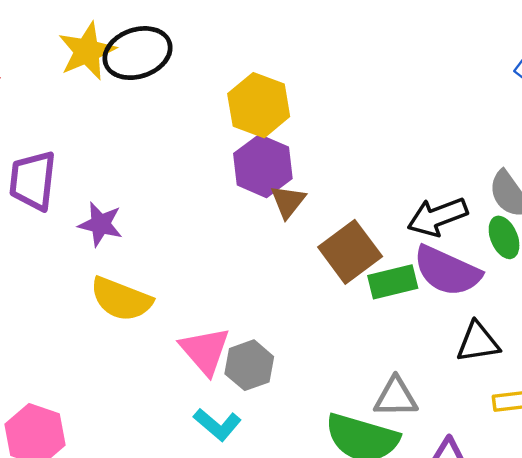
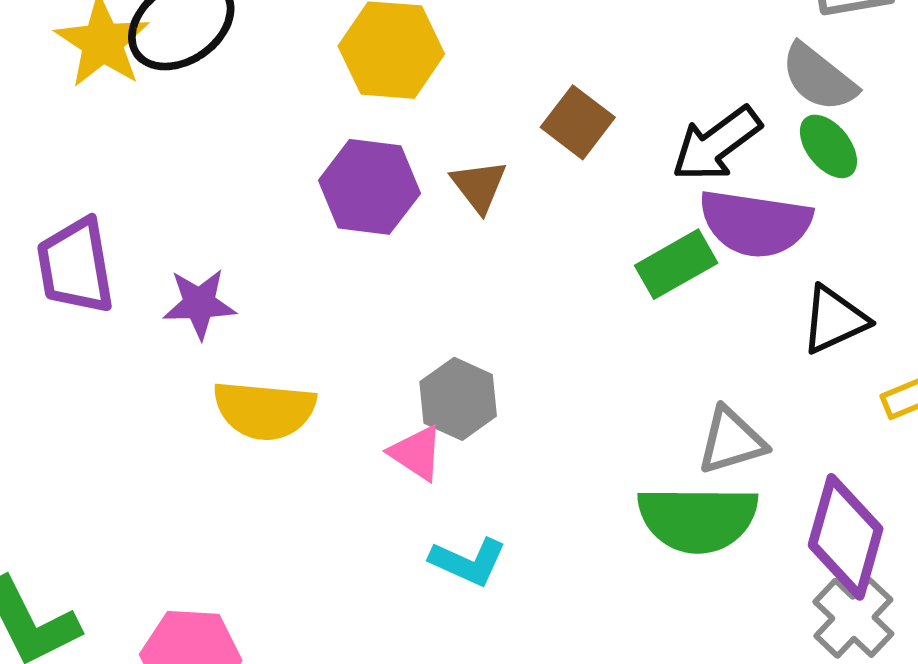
purple hexagon: (263, 166) -> (369, 187), moved
brown square: (350, 252) -> (578, 122), moved, size x0.7
pink triangle: (205, 351) -> (416, 453), size x0.7
gray hexagon: (249, 365) -> (458, 399), moved

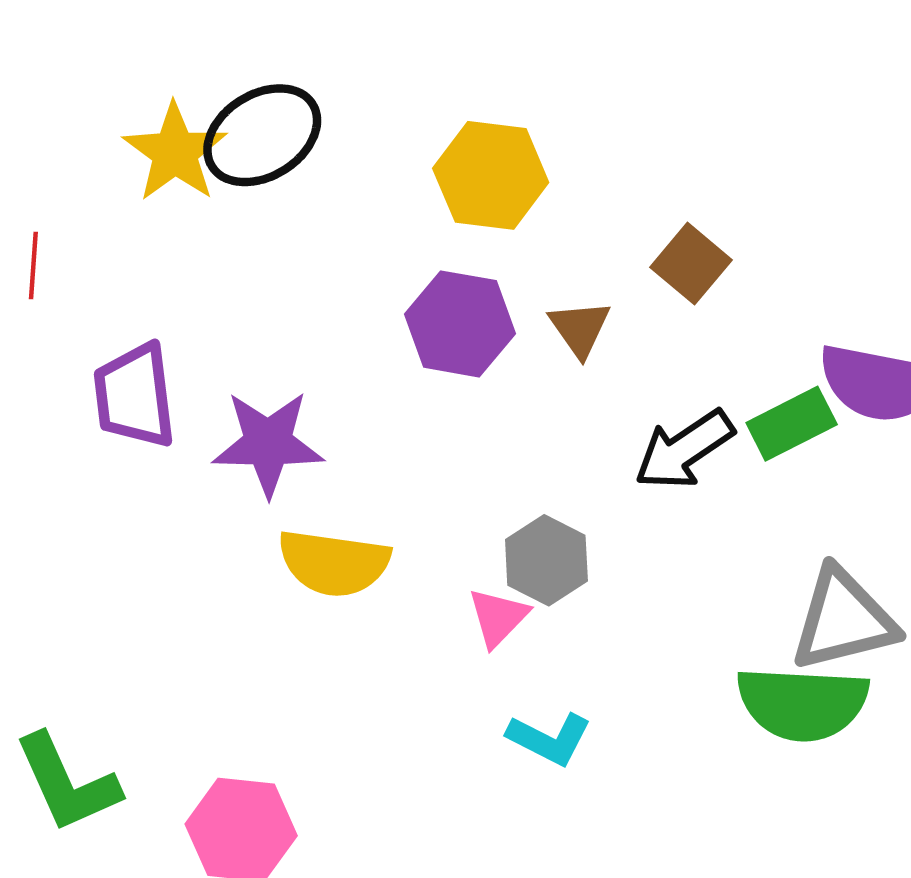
black arrow: (716, 144) -> (684, 450), moved
purple star: (199, 304) -> (268, 443), size x1.4
gray triangle: (731, 441) -> (843, 620), size x1.4
pink triangle: (416, 453) -> (498, 617), turned 38

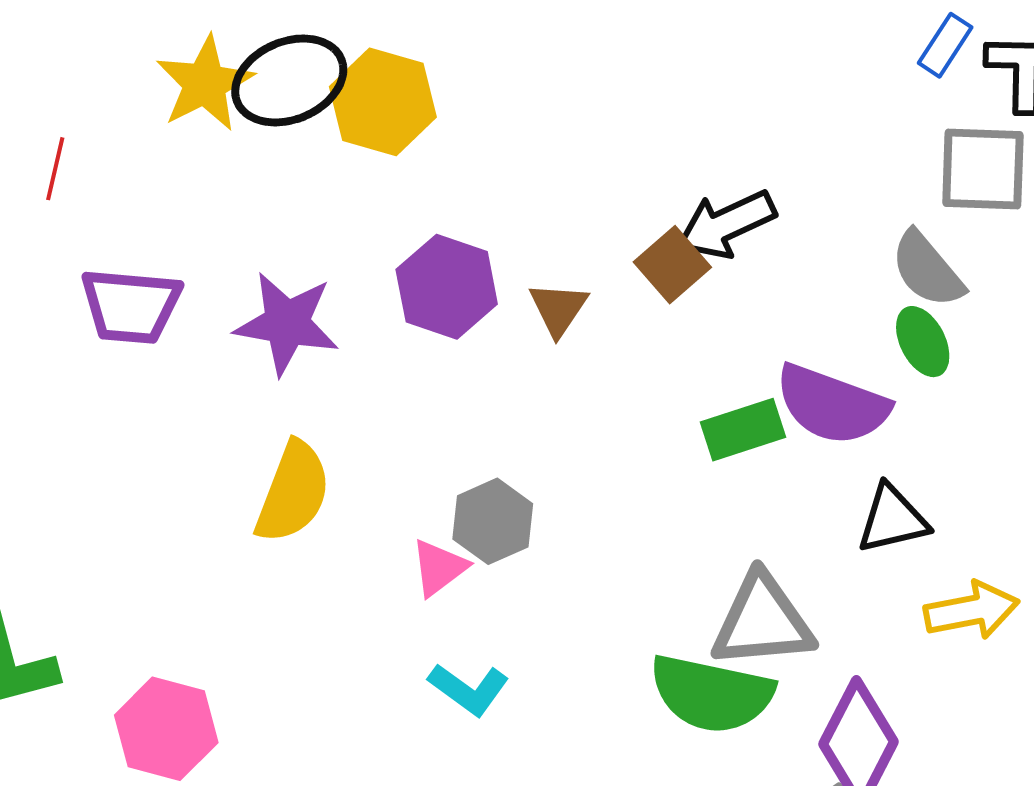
yellow hexagon: (491, 175) -> (383, 102), moved
purple trapezoid: (135, 396) -> (131, 306), turned -87
purple star: (268, 443) -> (287, 323), moved
black arrow: (684, 450) -> (726, 224), moved
yellow semicircle: (334, 563) -> (293, 492), turned -86

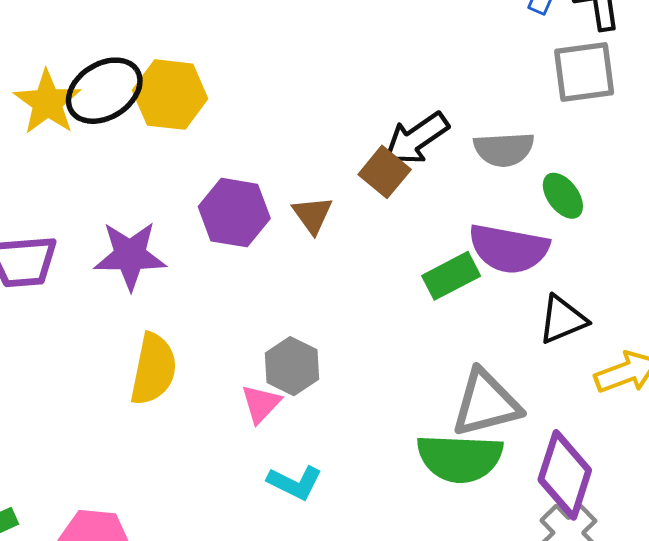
gray semicircle: (927, 269) -> (504, 149), moved, turned -44

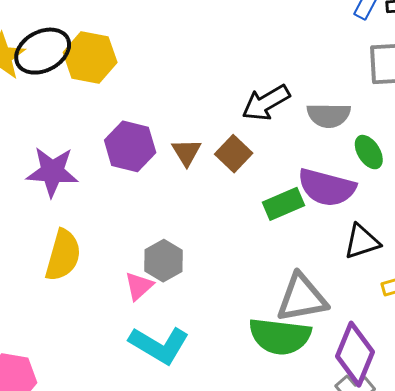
brown square: (385, 172) -> (234, 154), moved
cyan L-shape: (295, 483) -> (159, 345), size x1.5

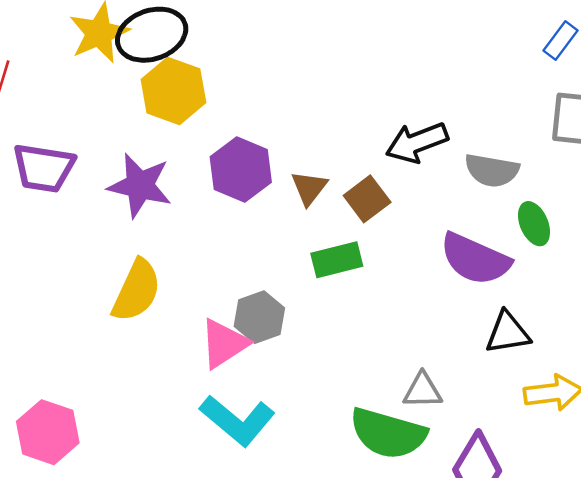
yellow hexagon: (90, 57) -> (173, 91), moved
green rectangle: (284, 204) -> (337, 260), moved
pink triangle: (139, 286) -> (224, 344), size x1.4
gray triangle: (302, 298) -> (423, 391), size x0.6

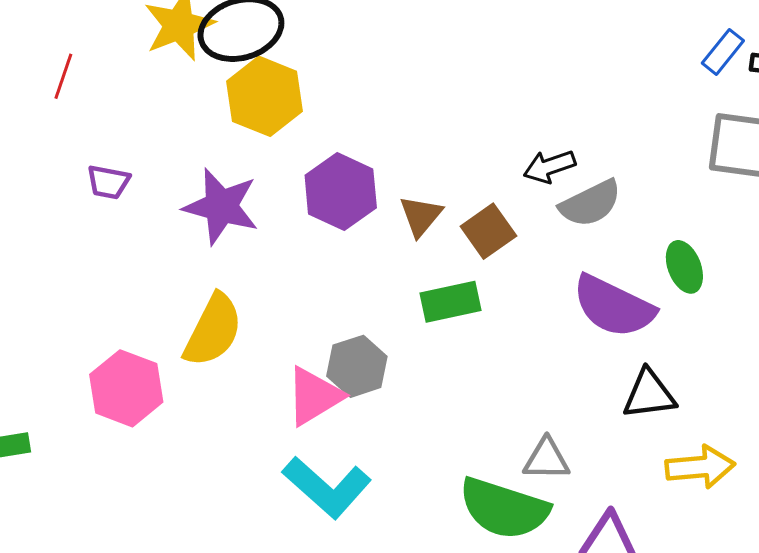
black arrow: (417, 142) -> (549, 167), size x0.7
purple trapezoid: (44, 168) -> (108, 182), size x0.6
gray semicircle: (492, 170) -> (590, 203), moved, turned -38
pink hexagon: (48, 432) -> (126, 388), moved

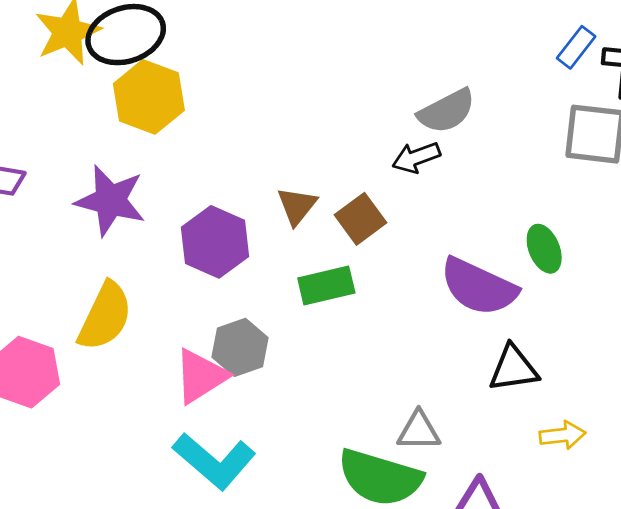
purple hexagon: (341, 192) -> (215, 242), moved
gray semicircle: (590, 203) -> (447, 111), moved
yellow arrow: (700, 467) -> (562, 435), size x0.7

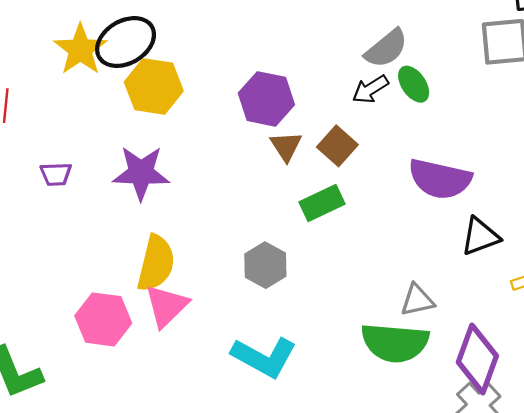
purple hexagon: (215, 242) -> (266, 99), moved
green ellipse: (544, 249) -> (414, 84), moved
pink triangle: (201, 376) -> (166, 306), moved

